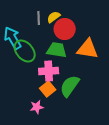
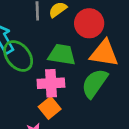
red circle: (65, 29) -> (89, 23), moved
green semicircle: (70, 86) -> (95, 83), moved

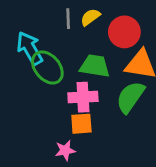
orange square: (50, 108) -> (81, 124), turned 35

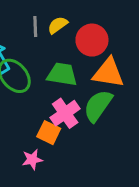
pink cross: (83, 97) -> (65, 113), moved, turned -32
orange square: (81, 124) -> (49, 133), turned 30

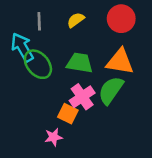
gray line: (35, 27) -> (39, 21), moved
red circle: (92, 40) -> (121, 19), moved

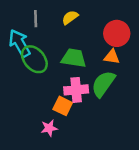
red circle: (121, 19) -> (117, 33), moved
orange triangle: (120, 62) -> (112, 57), size x0.6
pink cross: (82, 97) -> (76, 90), turned 30

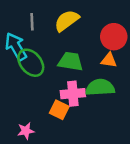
yellow semicircle: (70, 17) -> (67, 21), size x1.5
green semicircle: (103, 84) -> (100, 87), turned 52
pink star: (49, 128) -> (26, 131), moved

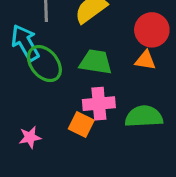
green semicircle: (100, 87) -> (144, 116), moved
pink star: (26, 131) -> (30, 137), moved

